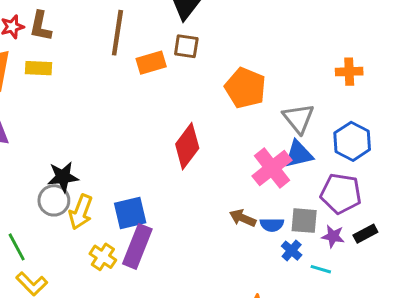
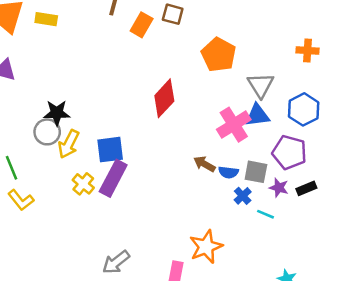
orange rectangle: (151, 63) -> (142, 25), turned -50

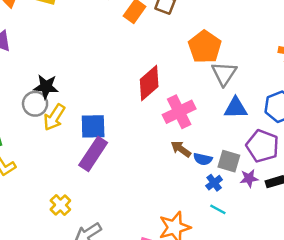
gray triangle: (261, 85) -> (224, 74), moved
pink cross: (234, 125) -> (179, 112), moved
yellow cross: (83, 184) -> (60, 205), moved
purple star: (279, 188) -> (249, 178), turned -30
cyan line: (266, 214) -> (218, 209), moved

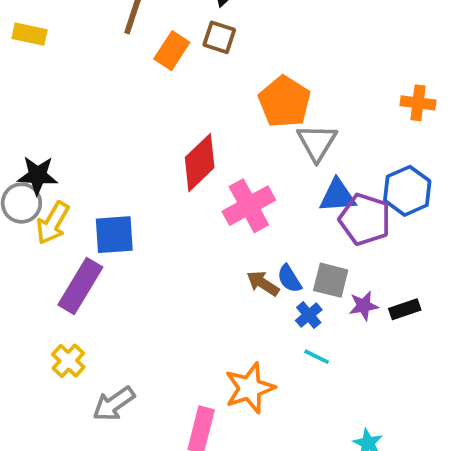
purple pentagon: (262, 146) -> (365, 219), moved
brown arrow: (181, 149) -> (263, 283), moved
purple rectangle: (93, 154) -> (80, 286), moved
blue semicircle: (203, 159) -> (289, 279), turned 48

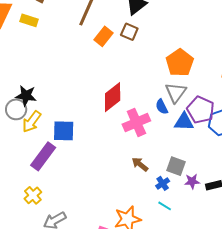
orange pentagon: (285, 102) -> (180, 63), moved
purple pentagon: (365, 219) -> (201, 110), moved
blue semicircle: (289, 279) -> (162, 107), moved

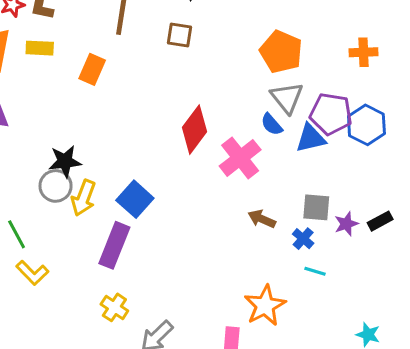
brown square: (129, 32) -> (179, 35), moved
orange rectangle: (104, 36) -> (92, 69), moved
blue square: (64, 131) -> (135, 199), turned -35

